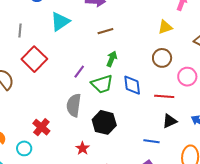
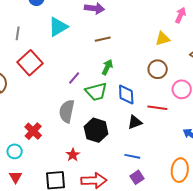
black triangle: (170, 121) -> (135, 122), moved
blue line: (152, 141) -> (132, 156), moved

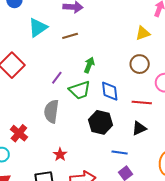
brown line: (103, 39) -> (70, 36), moved
black triangle: (135, 122) -> (139, 128), moved
black hexagon: (96, 130) -> (101, 122), moved

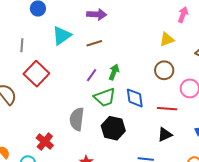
purple line: (57, 78) -> (92, 75), moved
black hexagon: (101, 122) -> (113, 128), moved

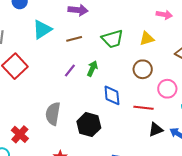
pink arrow: (183, 15) -> (164, 15), turned 77
green trapezoid: (105, 97) -> (112, 39), moved
black triangle: (165, 135) -> (156, 130), moved

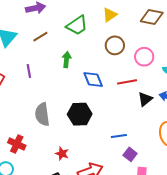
purple line: (70, 71) -> (29, 71), moved, turned -32

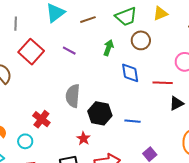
brown circle: (115, 45) -> (141, 40), moved
purple line: (29, 71) -> (69, 51), turned -64
black hexagon: (80, 114) -> (100, 113), moved
blue line: (119, 136) -> (132, 121), moved

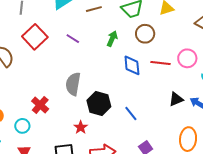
red line: (163, 83) -> (160, 63), moved
blue line: (132, 121) -> (131, 114), turned 42

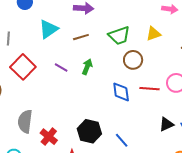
green arrow: (112, 39) -> (87, 67), moved
gray semicircle: (73, 84) -> (25, 121), moved
red cross: (40, 105) -> (49, 137), moved

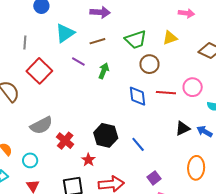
purple line: (61, 67) -> (78, 61), moved
gray semicircle: (25, 121) -> (41, 125), turned -125

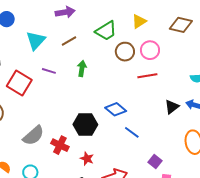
purple line: (78, 61) -> (49, 71), moved
pink circle: (193, 87) -> (150, 50), moved
blue diamond: (137, 96) -> (116, 109), moved, turned -30
black hexagon: (106, 135) -> (85, 124), moved

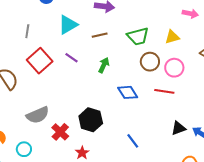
blue diamond: (116, 109) -> (128, 92), moved

